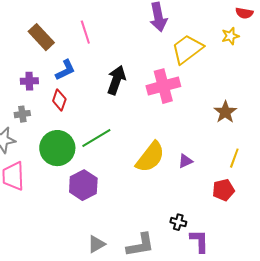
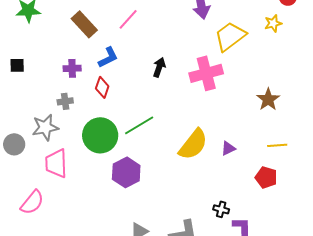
pink line: (85, 32) -> (128, 19), turned 60
black arrow: (116, 80) -> (159, 67), size x0.7
yellow line: (234, 158) -> (277, 145), turned 66
red pentagon: (223, 190) -> (266, 177), turned 30

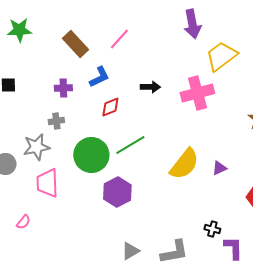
black arrow: (159, 67) -> (150, 87), turned 72
red diamond: (102, 87) -> (110, 107), moved, turned 50
pink semicircle: (32, 202) -> (23, 222), size x0.6

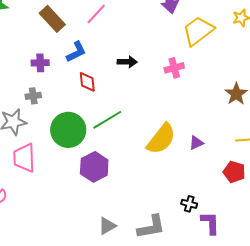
pink cross: (197, 93) -> (174, 68), size x0.6
red diamond: (110, 107) -> (87, 82), turned -75

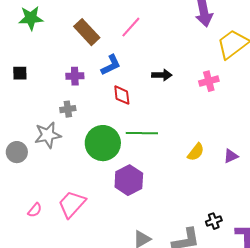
green line: (107, 120) -> (142, 133), turned 32
yellow semicircle: (161, 139) -> (196, 152), size x0.6
pink trapezoid: (24, 158) -> (72, 204), moved, turned 44
black cross: (189, 204) -> (214, 221), moved, turned -35

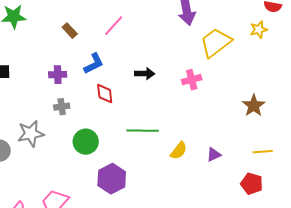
brown rectangle: (87, 32) -> (70, 31), size x0.6
gray cross: (68, 109) -> (62, 107), moved
green line: (142, 133) -> (143, 131), moved
green circle: (103, 143) -> (86, 142), size x0.7

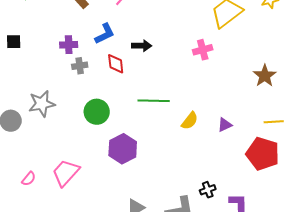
black arrow: (145, 74) -> (142, 46), moved
gray cross: (62, 107) -> (80, 66), moved
red pentagon: (252, 184) -> (263, 154), size x1.5

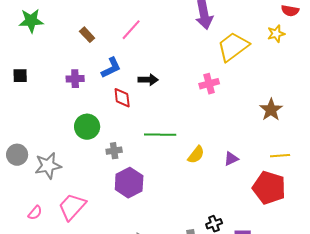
gray cross: (80, 66) -> (114, 151), moved
gray star: (42, 104) -> (48, 166), moved
green circle: (97, 112) -> (87, 127), moved

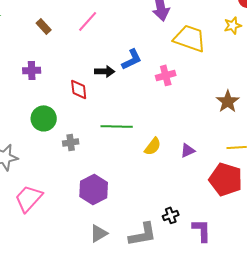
yellow trapezoid: (233, 47) -> (190, 38), turned 56
blue L-shape: (111, 68) -> (132, 59), moved
purple hexagon: (129, 183) -> (94, 189), moved

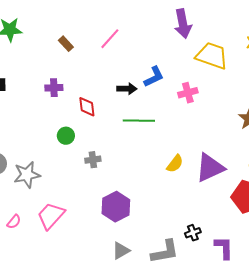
red diamond: (79, 89) -> (87, 107), moved
green circle: (44, 118) -> (66, 136), size x0.7
green line: (117, 126) -> (139, 121), moved
purple triangle: (188, 150) -> (210, 168), size x2.0

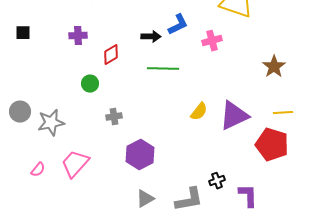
red diamond: (87, 107) -> (111, 55), turned 65
gray cross: (93, 160) -> (114, 117), moved

